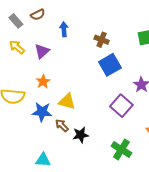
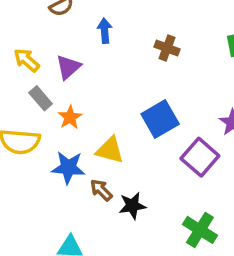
gray rectangle: (16, 21) -> (41, 98), moved
blue square: (110, 65) -> (160, 119), moved

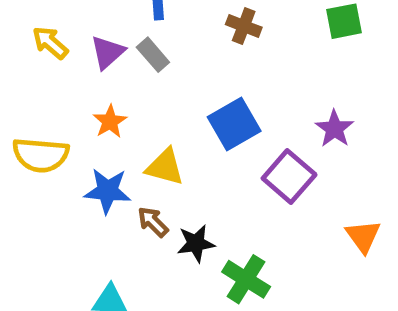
gray rectangle: (41, 98) -> (153, 55), moved
green cross: (200, 230) -> (246, 279), moved

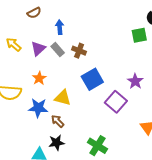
brown cross: (244, 26) -> (79, 51), moved
black star: (196, 243) -> (57, 143), moved

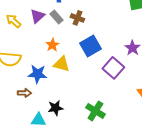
yellow arrow: (14, 44) -> (13, 21), moved
orange star: (39, 78) -> (52, 45), moved
brown arrow: (58, 121) -> (24, 93), moved, turned 136

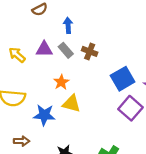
purple triangle: (37, 16) -> (44, 49), turned 42
blue square: (90, 46) -> (123, 79), moved
brown arrow: (24, 93) -> (22, 141), moved

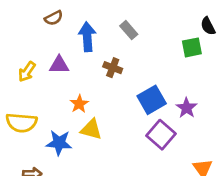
blue arrow: (68, 25) -> (87, 37), size x1.5
gray rectangle: (66, 50) -> (129, 30), moved
yellow arrow: (17, 55) -> (27, 72), turned -96

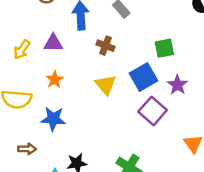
green square: (192, 47) -> (164, 48), moved
orange star: (79, 104) -> (55, 80), moved
yellow triangle: (91, 129) -> (106, 85), moved, turned 35

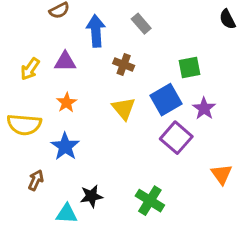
blue star: (53, 119) -> (65, 146), turned 30
brown arrow: (27, 149) -> (36, 180), turned -66

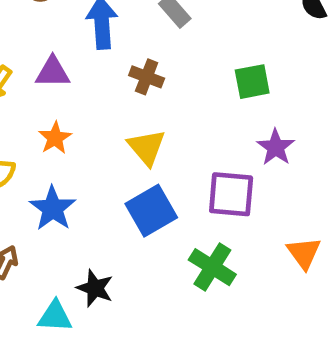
blue square: (166, 100) -> (151, 211), moved
purple square: (176, 138) -> (231, 194), turned -36
black star: (91, 196) -> (95, 288), turned 30
green cross: (150, 201) -> (212, 267), moved

